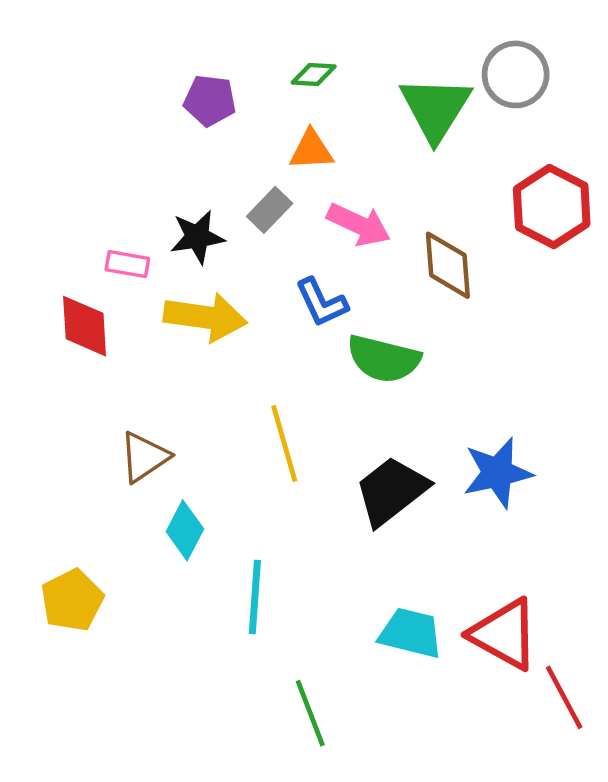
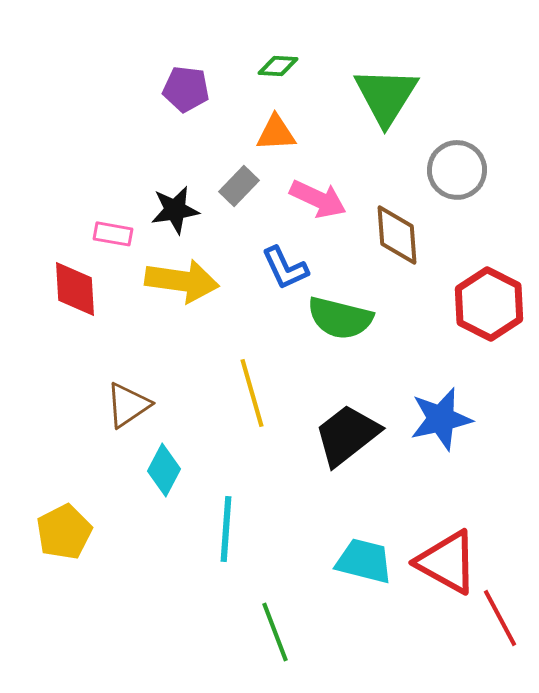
gray circle: (516, 74) -> (457, 170), moved
red hexagon: (552, 206) -> (489, 304), moved

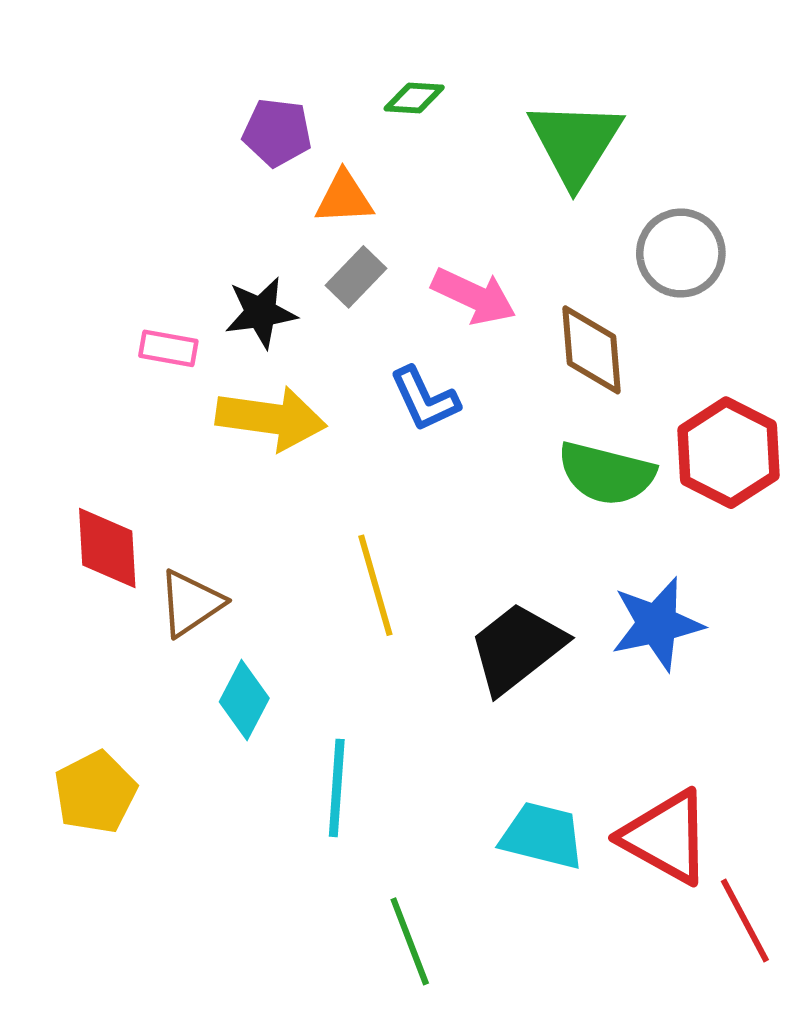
orange triangle: (276, 133) -> (344, 198), moved
red diamond: (75, 289) -> (107, 548), moved
green semicircle: (340, 318) -> (606, 474), moved

